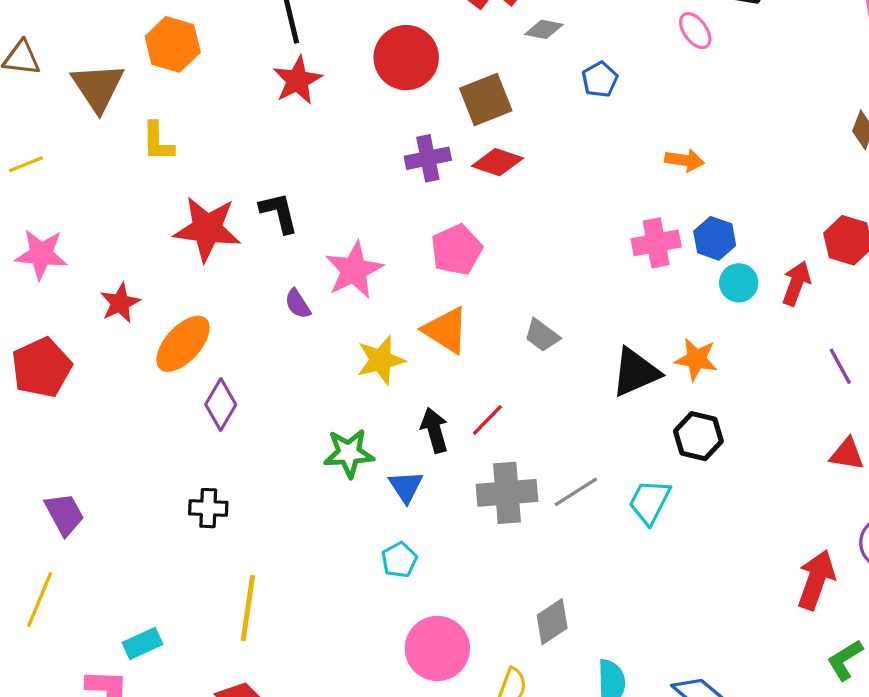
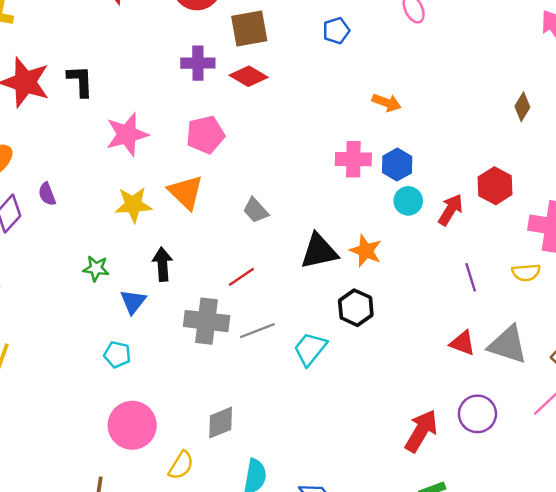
purple semicircle: (298, 304) -> (47, 194), moved
red line: (487, 420) -> (241, 277), moved
green star: (349, 453) -> (96, 268), size x0.7
cyan pentagon: (399, 560) -> (117, 354), turned 30

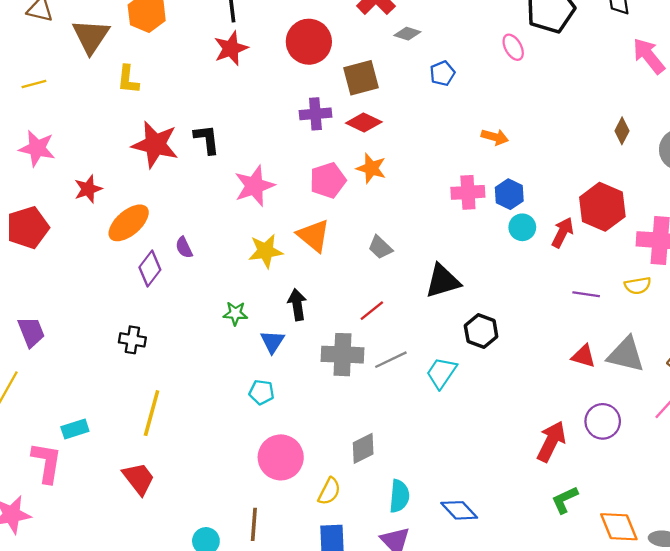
red hexagon: (495, 186) -> (602, 207), size x1.4
orange star: (366, 251) -> (371, 168), moved
purple line: (471, 277) -> (586, 294), turned -60

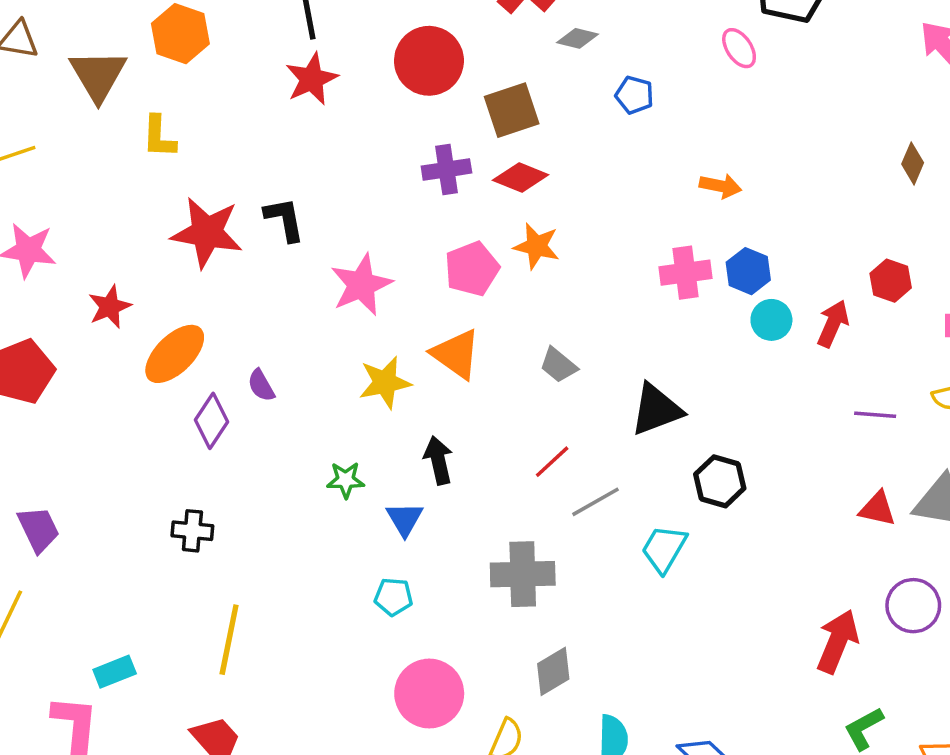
blue pentagon: (442, 73) -> (634, 95), turned -30
red hexagon: (602, 207) -> (891, 281), size x0.6
gray cross: (343, 355) -> (523, 574), moved
gray line: (391, 360) -> (596, 502), moved

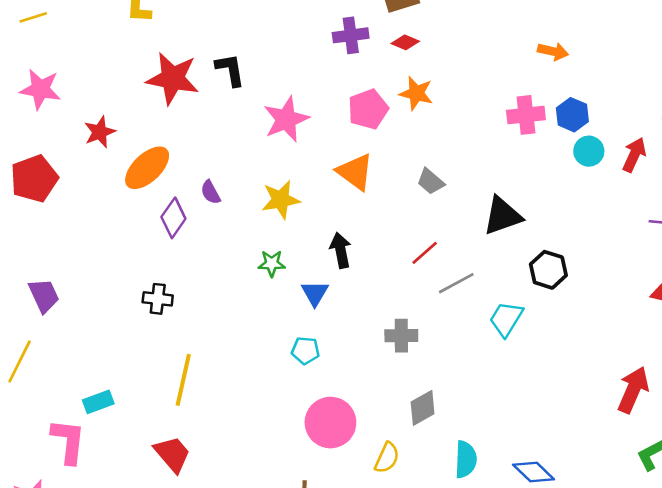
red diamond: (521, 178) -> (405, 42), size x0.7
yellow star: (385, 382) -> (281, 200), moved
gray cross: (523, 574) -> (401, 336), size x0.7

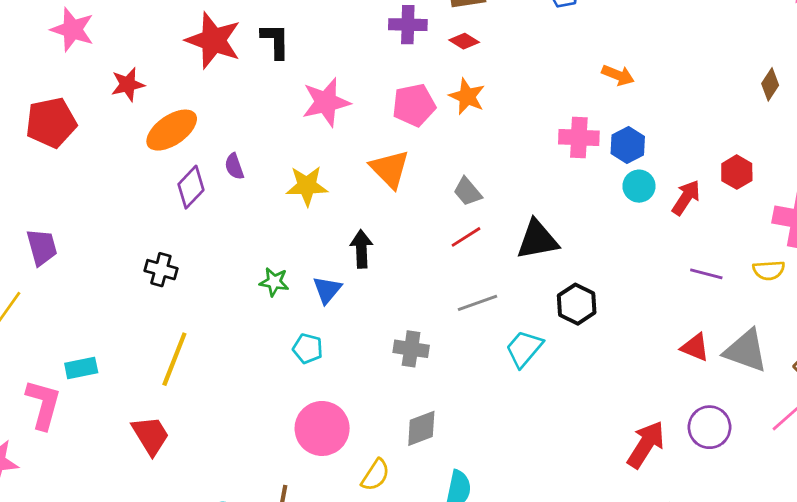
red line: (425, 253) -> (466, 237), moved
green star: (272, 263) -> (274, 282), moved

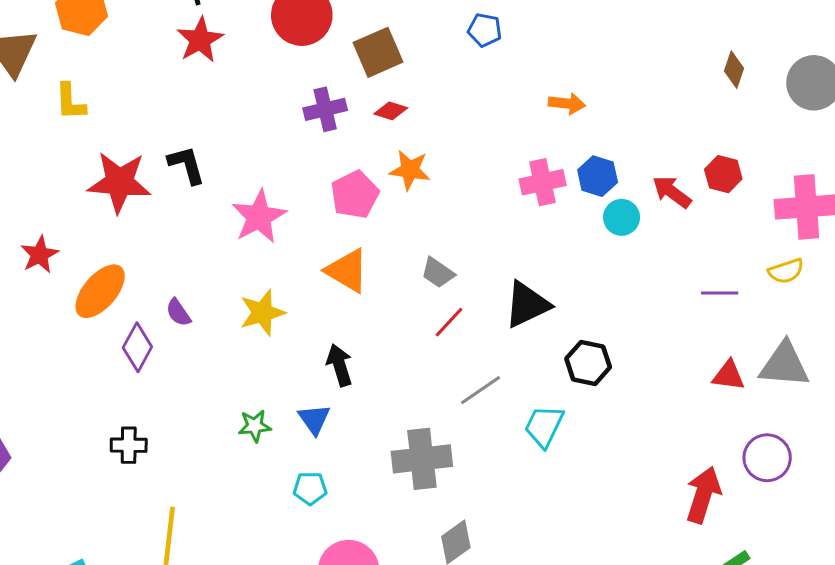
red arrow: (686, 198) -> (672, 192), moved, turned -72
gray cross: (411, 349) -> (422, 459), size x1.5

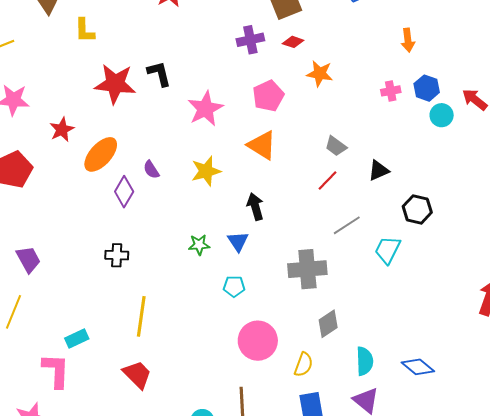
orange arrow: (567, 103) -> (408, 40), turned 75
orange star: (410, 170) -> (320, 74), moved
pink cross: (543, 182) -> (391, 91), size x0.7
gray trapezoid: (438, 273) -> (336, 146), moved
black triangle: (527, 305) -> (379, 170), size x0.7

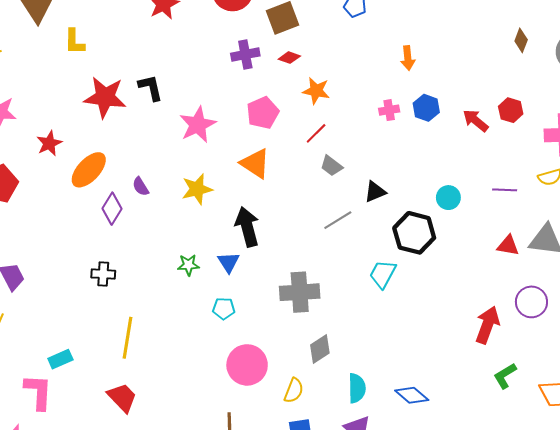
cyan circle: (442, 115) -> (448, 198), moved
red line: (327, 181) -> (316, 133), moved
black arrow: (255, 207) -> (247, 227), size x1.4
black hexagon: (417, 209) -> (414, 233), size x1.4
gray line: (347, 225) -> (338, 220), moved

